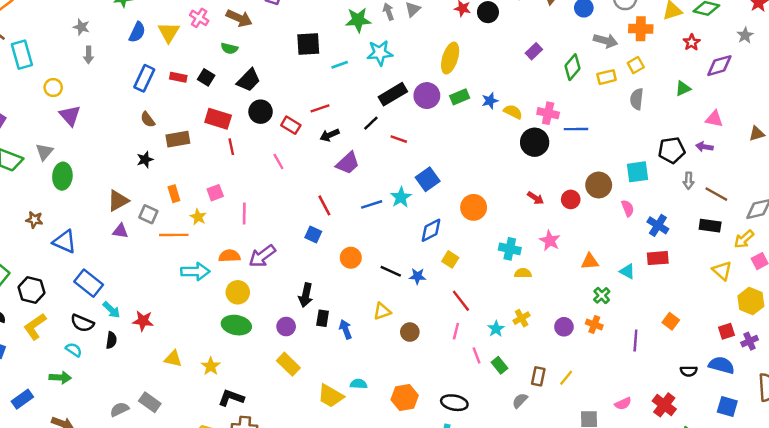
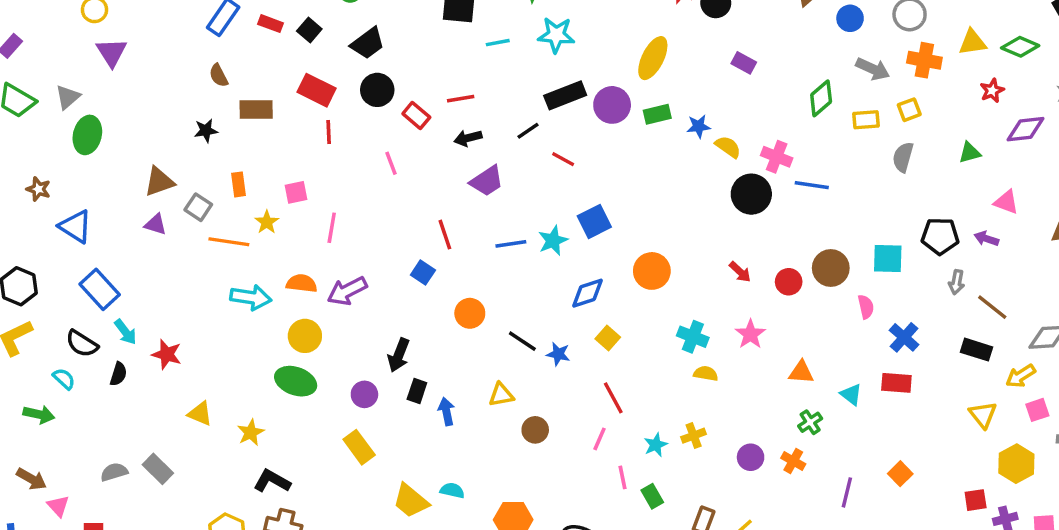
purple rectangle: (534, 51) -> (744, 63), moved, turned 63

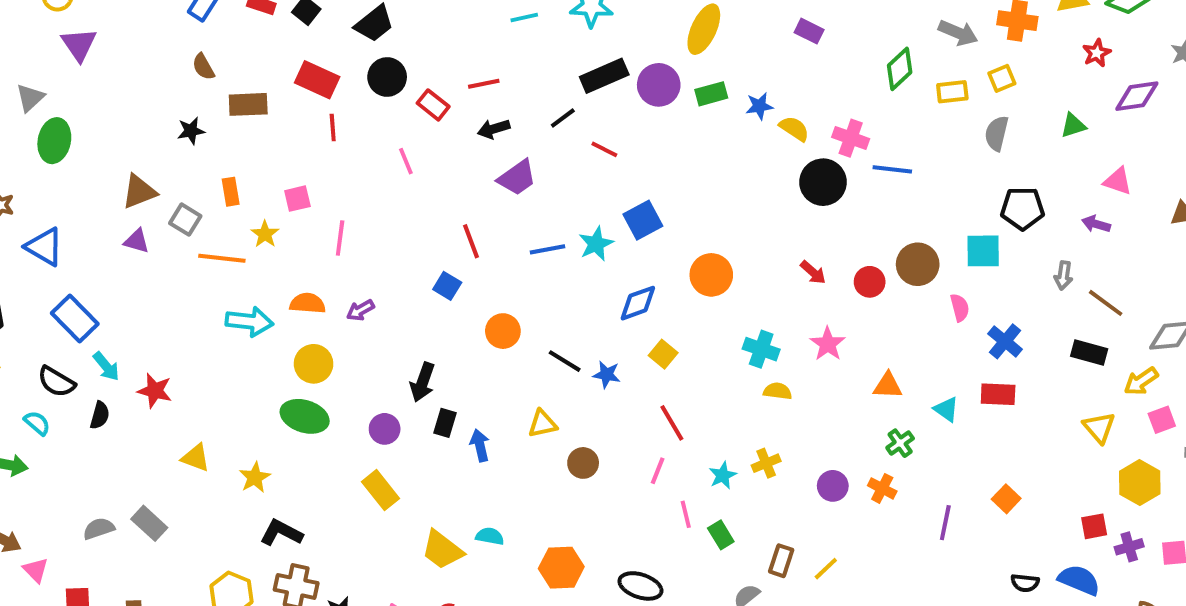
black pentagon: (940, 236) -> (1023, 208), moved
purple arrow: (347, 291) -> (360, 310), size x0.6

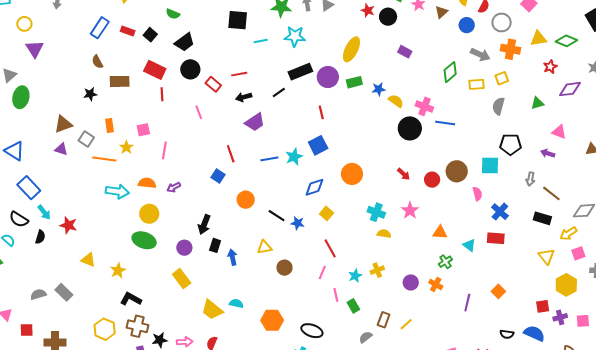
red line: (604, 149) -> (321, 112), moved, turned 48

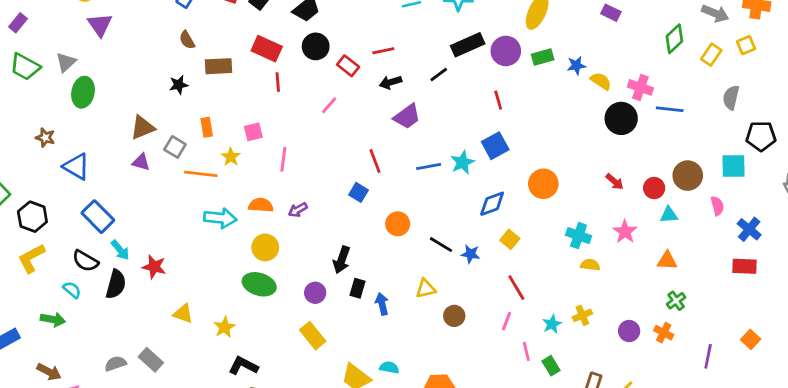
yellow rectangle: (477, 84) -> (711, 55), turned -49
gray semicircle: (498, 106) -> (731, 97), moved
pink line: (199, 112) -> (329, 105), turned 64
black semicircle: (40, 237) -> (116, 284), size x1.5
cyan triangle: (469, 245) -> (669, 215), moved, turned -40

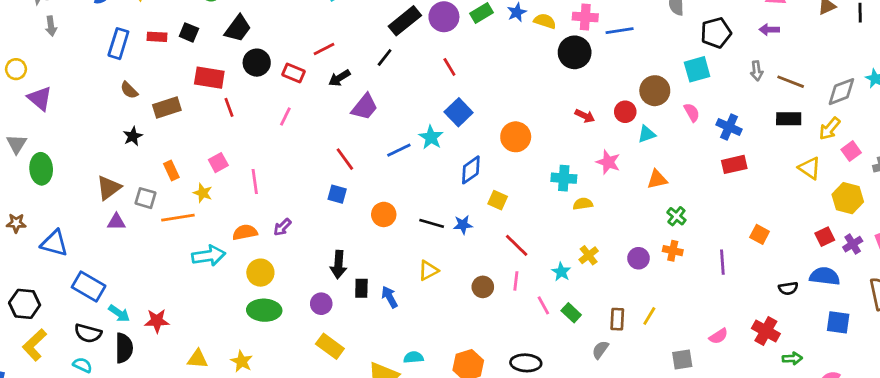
brown circle: (454, 316) -> (483, 287), moved

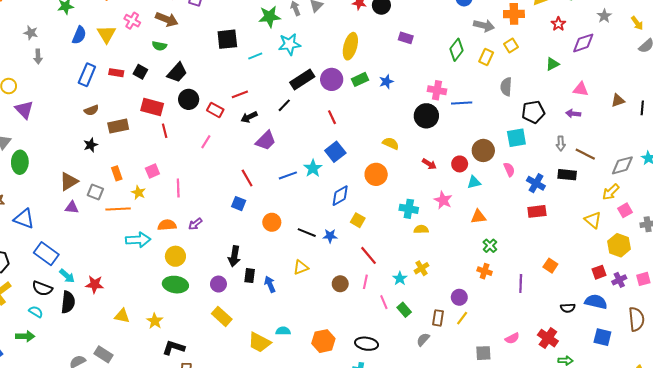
yellow semicircle: (545, 21) -> (391, 143), moved
brown semicircle: (129, 90) -> (91, 110), turned -72
black rectangle: (789, 119) -> (567, 175), moved
purple circle: (638, 258) -> (459, 297), moved

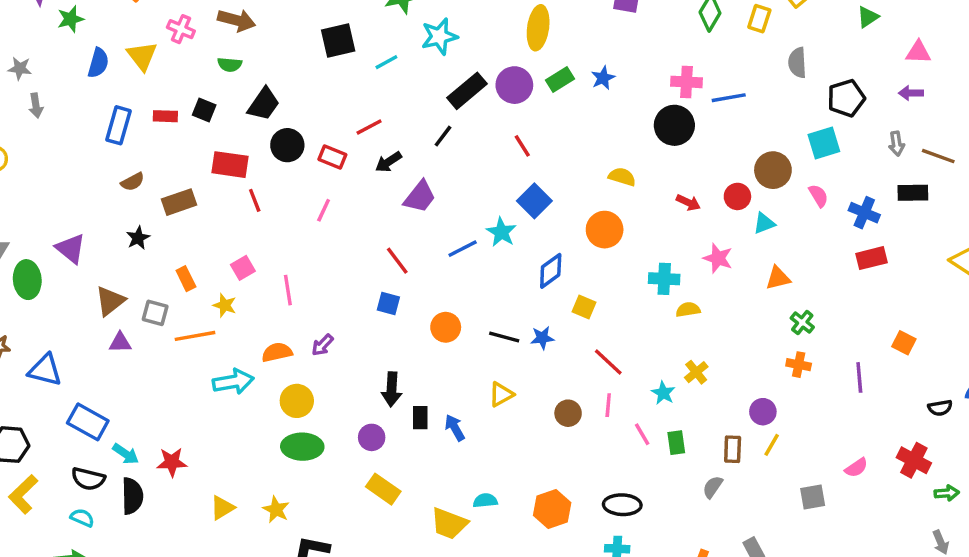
purple triangle: (24, 110) -> (71, 249), moved
green rectangle: (404, 310) -> (676, 443), turned 40
yellow triangle: (122, 316) -> (222, 508), turned -35

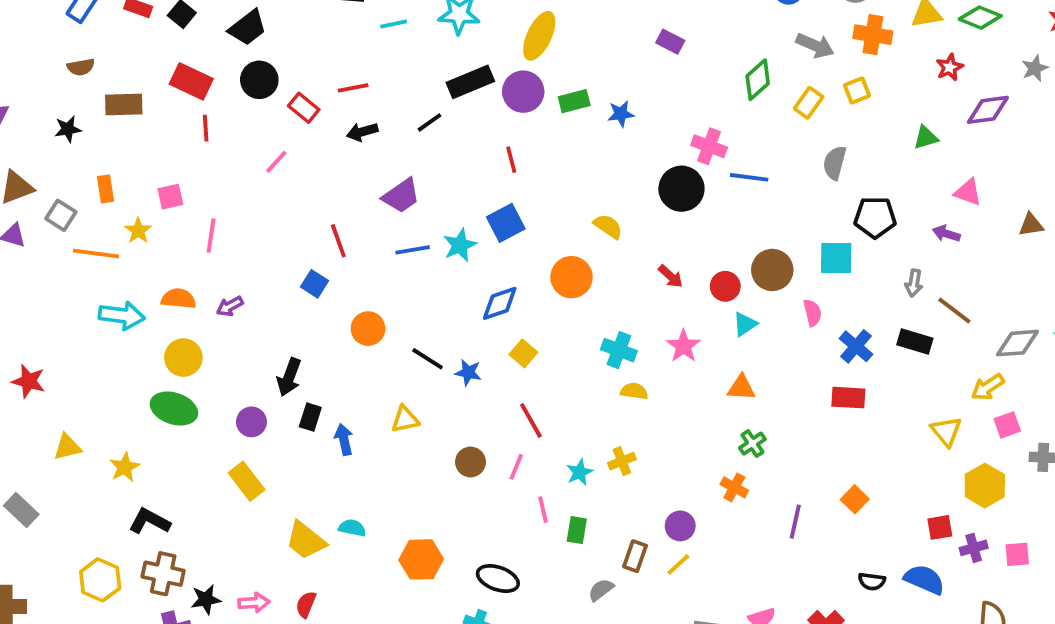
yellow ellipse: (538, 28) -> (539, 36), moved
purple trapezoid: (420, 197) -> (401, 196), moved
cyan triangle: (764, 223) -> (745, 324), turned -30

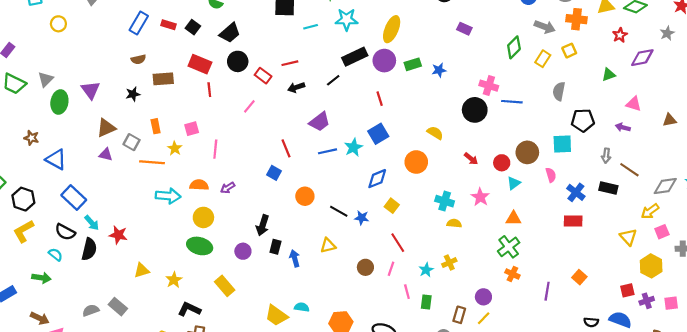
green cross: (752, 444) -> (509, 247), moved, size x1.5
yellow rectangle: (247, 481) -> (225, 286), moved

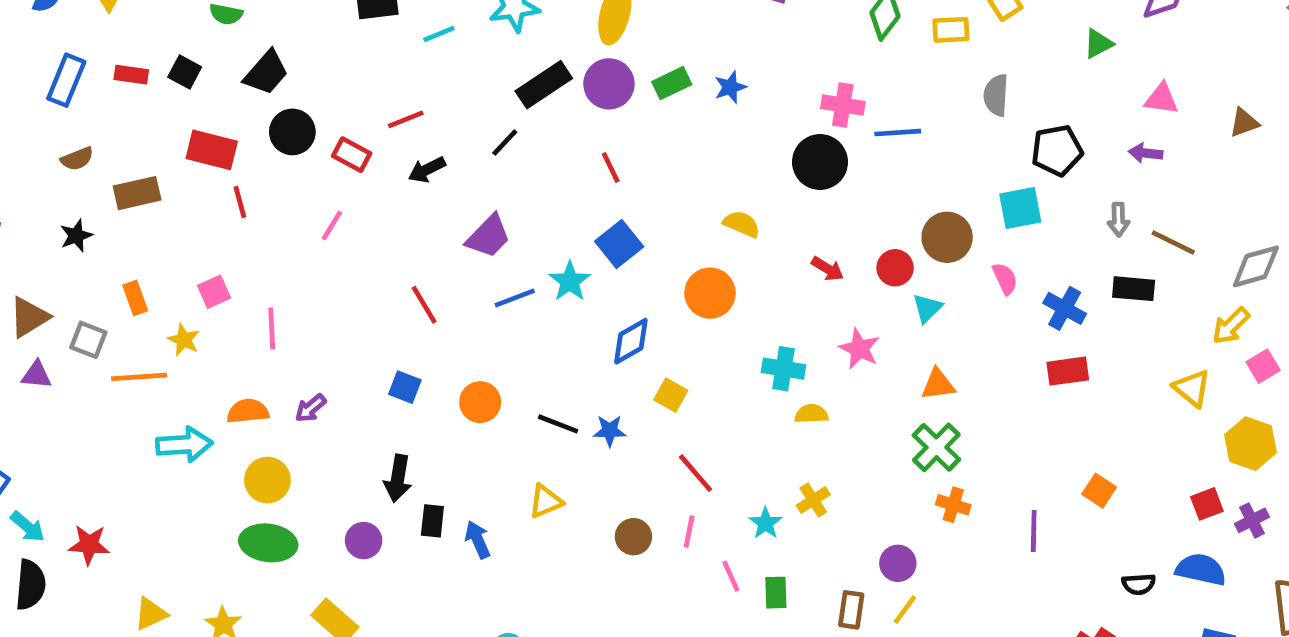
yellow rectangle: (543, 59) -> (951, 30), turned 63
blue square: (274, 173) -> (405, 387), moved

